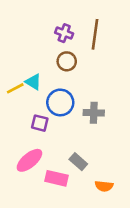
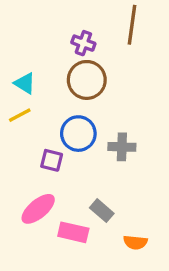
brown line: (95, 34) -> (132, 25), moved
brown circle: (67, 61) -> (87, 80), size x1.5
cyan triangle: (33, 82) -> (25, 83), moved

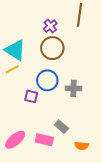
purple cross: (83, 43) -> (50, 26), turned 32
cyan triangle: (25, 83) -> (15, 50), size x1.6
pink ellipse: (38, 209) -> (15, 140), moved

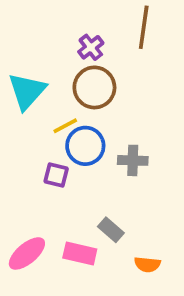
cyan triangle: (15, 50) -> (27, 91), turned 40
yellow line: (12, 69) -> (65, 126), moved

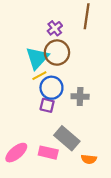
cyan triangle: (27, 91) -> (37, 58), moved
purple square: (56, 175) -> (47, 105), moved
gray rectangle: (111, 230) -> (67, 138), size x1.6

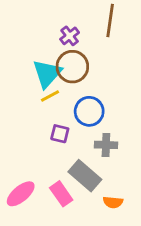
blue circle: (51, 88) -> (89, 111), moved
gray cross: (80, 96) -> (106, 145), moved
pink rectangle: (48, 153) -> (61, 194), turned 42

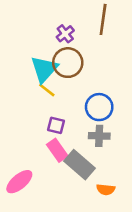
yellow line: (50, 96) -> (47, 90), turned 66
blue circle: (89, 111) -> (99, 107), moved
pink rectangle: (61, 194) -> (57, 150), moved

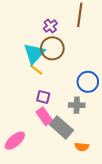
blue circle: (99, 107) -> (88, 82), moved

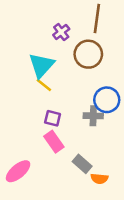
brown circle: (52, 48) -> (88, 54), moved
gray cross: (77, 105) -> (93, 116), moved
gray rectangle: (61, 127) -> (82, 164), moved, size x0.7

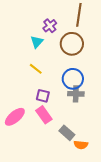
cyan triangle: (41, 65) -> (37, 42), moved, size x0.6
blue circle: (107, 100) -> (73, 79), moved
pink ellipse: (18, 171) -> (15, 117), moved

